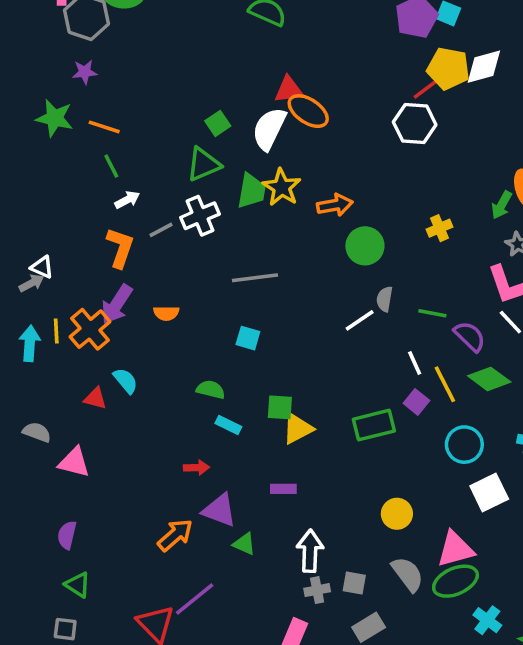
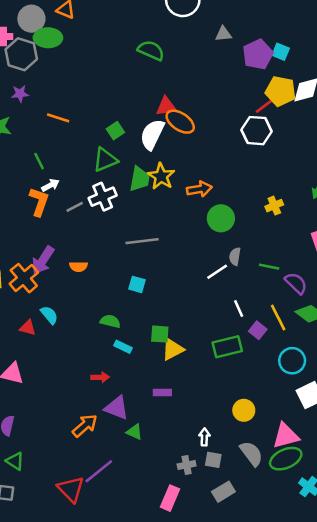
orange line: (104, 127) -> (58, 118), moved
orange L-shape: (120, 248) -> (39, 202), moved
white line: (415, 363) -> (239, 309), moved
white arrow: (310, 551) -> (204, 437), moved, size x0.6

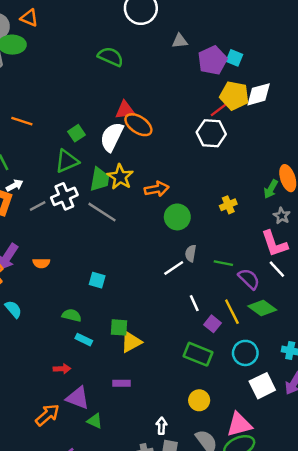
gray line: (142, 241) -> (102, 212), moved, turned 40
green rectangle: (227, 347) -> (198, 354), moved, turned 36

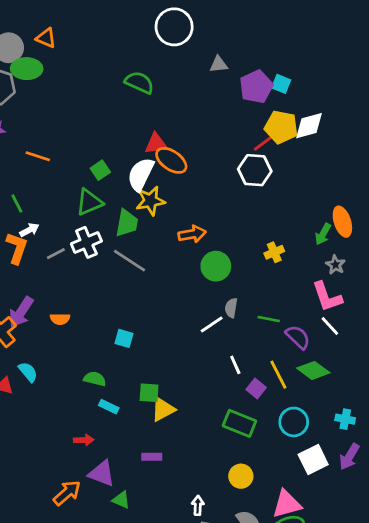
yellow star: (120, 177) -> (150, 201), moved, turned 30

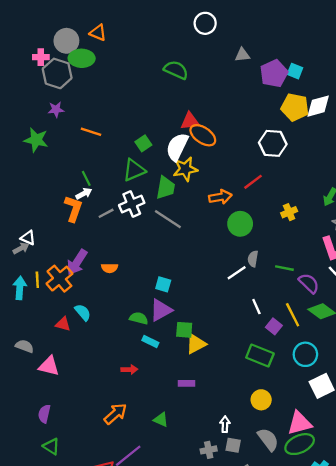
white circle: (174, 27) -> (205, 23), size x0.7
red line: (265, 142) -> (253, 182), moved
green line: (17, 204) -> (86, 178), moved
purple triangle: (102, 473) -> (161, 310), moved, turned -50

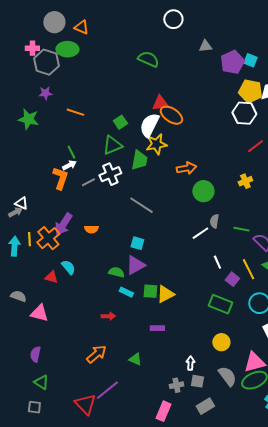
gray circle: (66, 41) -> (54, 22), moved
white hexagon: (273, 143) -> (244, 113), moved
red line: (253, 182) -> (255, 146), moved
gray line: (168, 219) -> (141, 205), moved
green square: (184, 330) -> (150, 291), moved

